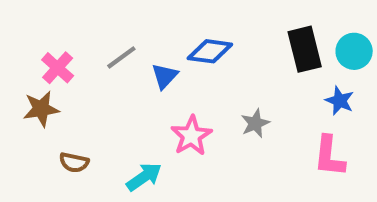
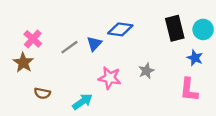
gray line: (121, 57) -> (69, 47), moved
brown star: (41, 109) -> (23, 63), turned -30
pink star: (191, 136) -> (110, 78), turned -30

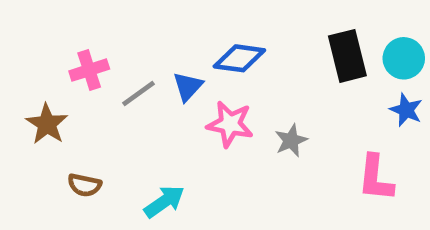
pink cross: (33, 39) -> (89, 70), moved, turned 30
blue star: (195, 58) -> (406, 110), moved
pink star: (110, 78) -> (230, 124), moved

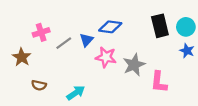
gray star: (291, 140) -> (134, 65), size x1.5
pink L-shape: (376, 178) -> (159, 82), moved

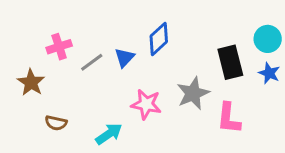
black rectangle: (160, 26) -> (230, 62), moved
blue diamond: (110, 27) -> (159, 39), turned -50
pink star: (106, 57) -> (146, 104), moved

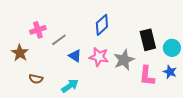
cyan circle: (268, 39) -> (172, 48), moved
blue triangle: (124, 58) -> (75, 56), moved, turned -40
blue star: (269, 73) -> (170, 72), moved
pink star: (146, 104) -> (99, 57), moved

